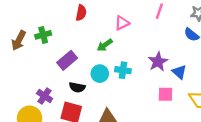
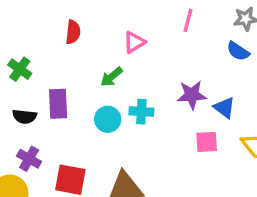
green cross: (43, 35) -> (20, 69), turned -35
purple rectangle: (67, 60) -> (58, 104), turned -48
purple star: (158, 62) -> (192, 95), turned 30
black semicircle: (77, 87) -> (25, 117), moved

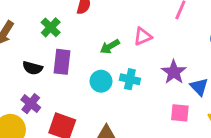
pink triangle: (134, 42) -> (143, 36), moved
green cross: (20, 69) -> (51, 27), moved
purple star: (192, 95) -> (174, 72), turned 30

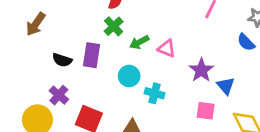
green cross: (51, 27) -> (114, 26), moved
pink triangle: (143, 36) -> (167, 48), moved, turned 42
cyan cross: (130, 79) -> (155, 93), moved

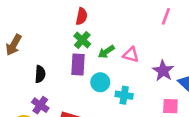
purple rectangle: (91, 55) -> (78, 64), moved
black semicircle: (62, 60) -> (40, 74), turned -98

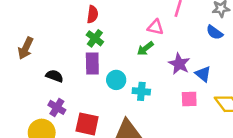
green arrow: (106, 52) -> (145, 49), moved
pink triangle: (131, 55) -> (155, 27), moved
black semicircle: (40, 74) -> (54, 76), turned -70

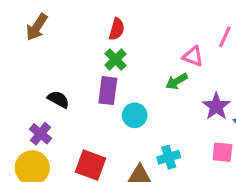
brown arrow: (26, 48) -> (37, 27), moved
cyan cross: (141, 91) -> (169, 157), moved, turned -30
purple cross: (57, 107) -> (40, 134), moved

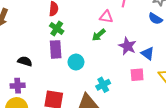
purple cross: (40, 134) -> (18, 86), turned -32

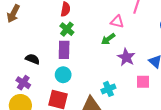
purple star: (127, 46) -> (126, 57), moved
cyan circle: (76, 62) -> (63, 75), moved
purple cross: (18, 86) -> (23, 83), turned 32

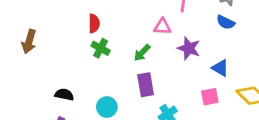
green arrow: (108, 39) -> (142, 53), moved
purple rectangle: (64, 50) -> (146, 85), moved
purple star: (126, 57) -> (189, 48), moved

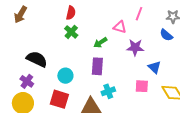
purple star: (189, 48) -> (135, 47), turned -30
black semicircle: (64, 95) -> (37, 59), size x1.5

